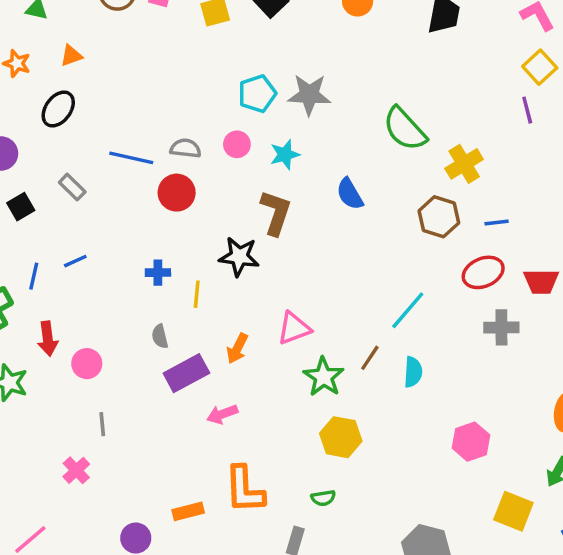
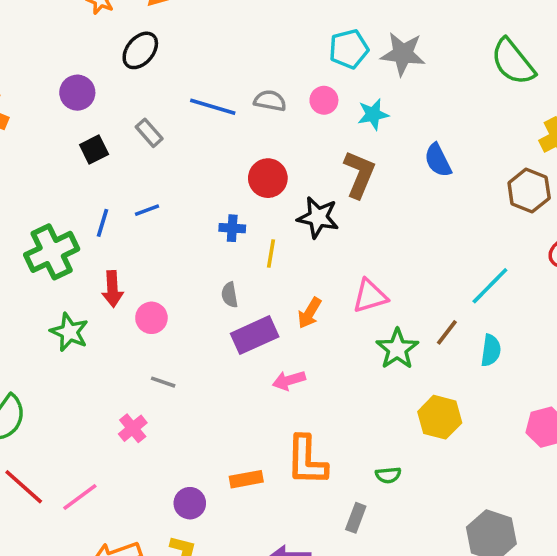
green semicircle: (405, 129) -> (513, 62), moved
red circle: (177, 193) -> (268, 178), moved
gray line: (102, 424) -> (163, 382), turned -70
yellow hexagon: (341, 437) -> (440, 417), moved

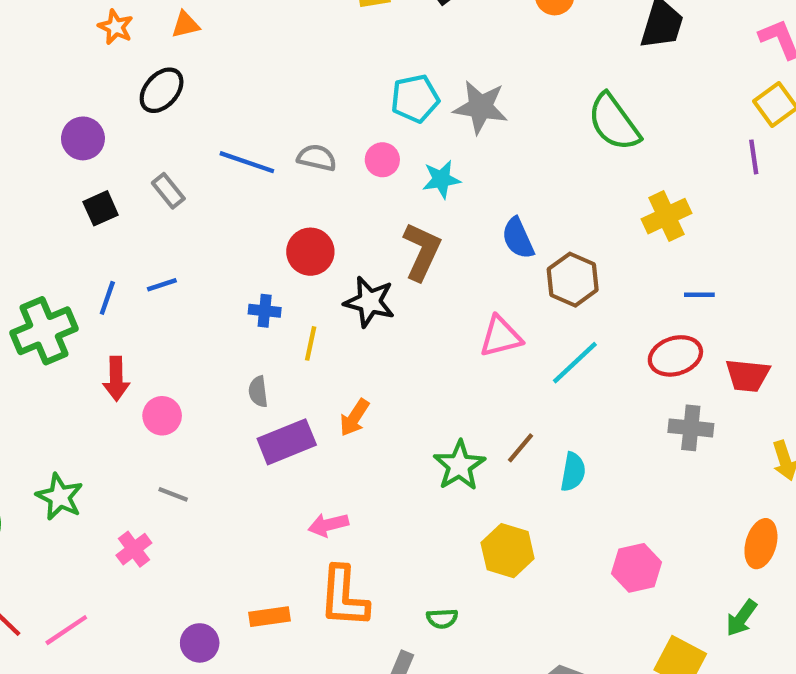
brown hexagon: (529, 191) -> (573, 280), moved
cyan line: (490, 286) -> (575, 363), moved
pink triangle: (370, 296) -> (501, 337), moved
green star: (69, 332) -> (60, 497), moved
pink arrow: (289, 380) -> (328, 525), moved

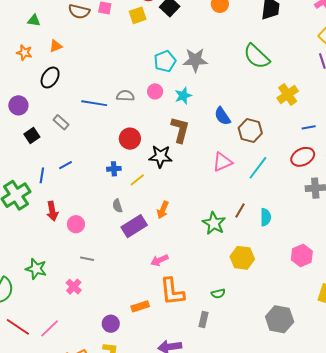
yellow line: (311, 343) -> (137, 180), turned 49

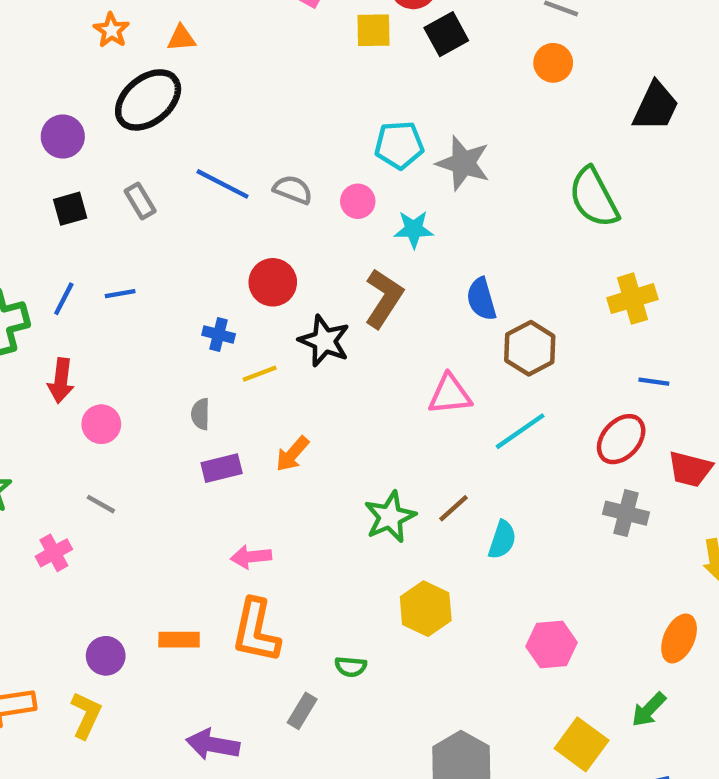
black ellipse: (50, 77) -> (148, 100), size x1.4
red ellipse: (303, 157) -> (621, 439), turned -40
purple rectangle: (134, 226) -> (222, 468), size x0.7

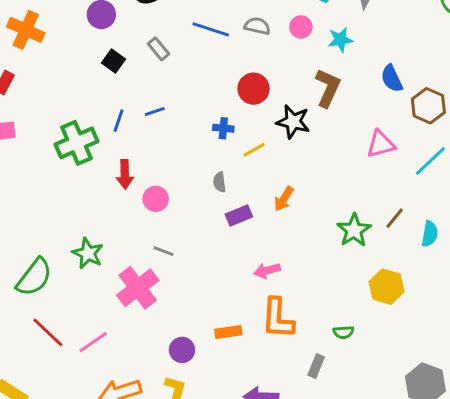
black square: (70, 209) -> (113, 61), turned -30
pink cross: (54, 553) -> (138, 288), size x1.8

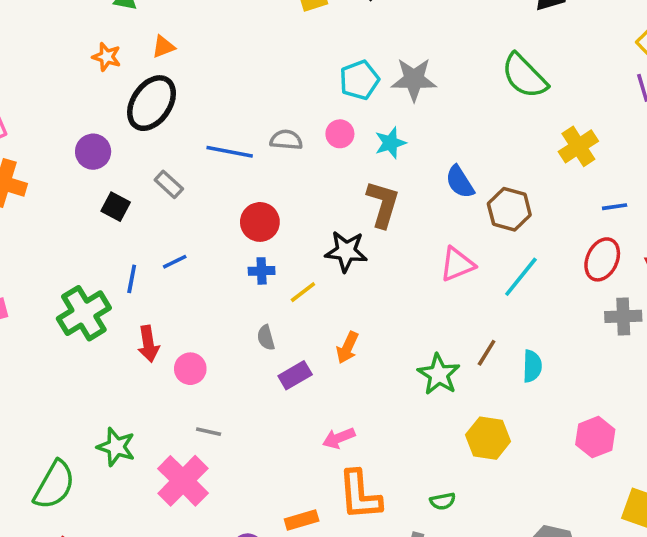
red circle: (254, 89) -> (260, 222), moved

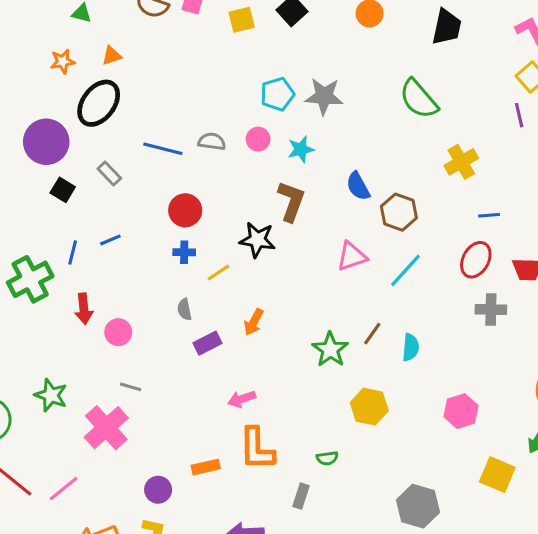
orange star: (107, 57) -> (63, 61), turned -30
purple circle: (93, 152) -> (46, 142), size x1.5

